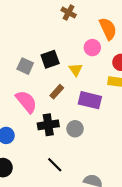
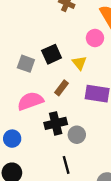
pink semicircle: (26, 102) -> (30, 101), turned -65
gray circle: (75, 129) -> (77, 135), moved
black line: (55, 165) -> (66, 165), turned 35

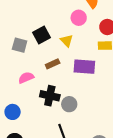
brown rectangle: (61, 88) -> (53, 64), turned 32
pink semicircle: (30, 101) -> (26, 78), size x0.7
black cross: (56, 123) -> (50, 96), turned 30

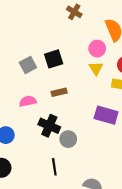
yellow triangle: (67, 41) -> (96, 68), moved
gray square: (20, 45) -> (28, 65), turned 35
purple rectangle: (84, 67) -> (106, 115), moved

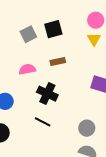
gray circle: (68, 139) -> (87, 128), moved
black line: (54, 167) -> (43, 122), moved, turned -56

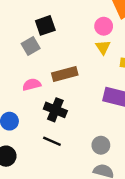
black square: (53, 29) -> (45, 25), moved
brown rectangle: (58, 61) -> (65, 74), size x1.5

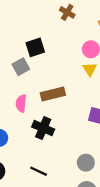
pink semicircle: (32, 85) -> (21, 103), turned -72
black line: (52, 141) -> (39, 171), moved

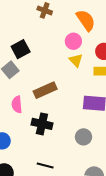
gray circle: (86, 163) -> (83, 137), moved

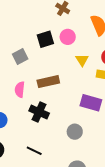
pink circle: (73, 41) -> (68, 37), moved
black square: (21, 49) -> (45, 39), moved

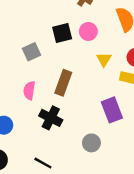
brown rectangle: (48, 82) -> (63, 83), turned -60
purple rectangle: (91, 103) -> (112, 110), turned 50

